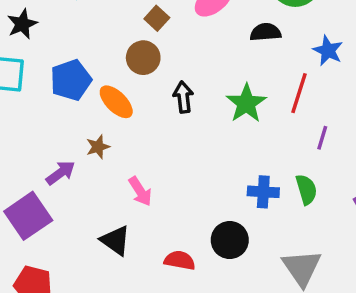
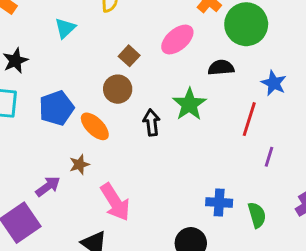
green star: (246, 103) -> (189, 104), moved
green semicircle: (306, 189) -> (257, 215), moved
pink arrow: (140, 191) -> (115, 202), size x1.5

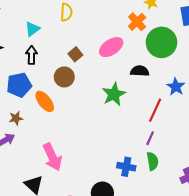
black arrow: (152, 122) -> (31, 55), moved
purple line: (269, 157) -> (150, 138), moved
brown star: (79, 164) -> (16, 118), moved
green semicircle: (257, 215) -> (153, 161), moved

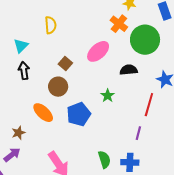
blue pentagon: (19, 85) -> (79, 114), moved
green star: (114, 94) -> (108, 96), size x0.6
purple line: (150, 138) -> (138, 133), moved
green semicircle: (153, 161) -> (104, 159), moved

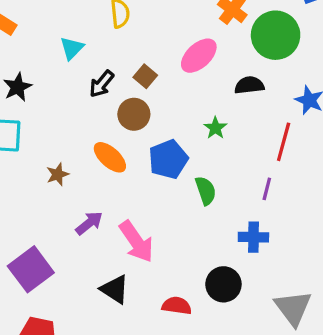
black arrow: (24, 71) -> (102, 84), moved, turned -132
brown star: (18, 133) -> (58, 174), moved
purple arrow: (12, 155) -> (89, 223), moved
green semicircle: (104, 159) -> (206, 191), moved

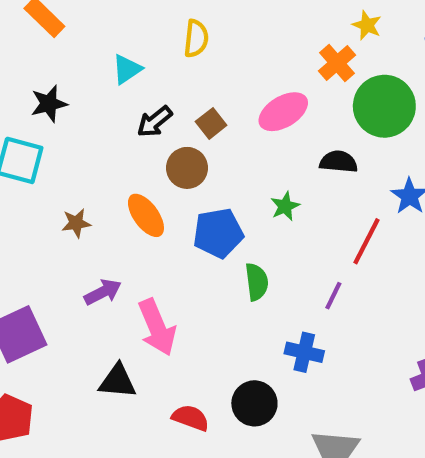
black triangle: (115, 289) -> (118, 381), turned -40

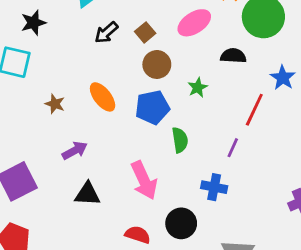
brown circle: (187, 168) -> (157, 64), moved
brown star: (76, 223) -> (55, 104), turned 30
pink arrow: (157, 327) -> (144, 180), moved
black triangle: (118, 381) -> (87, 194), moved

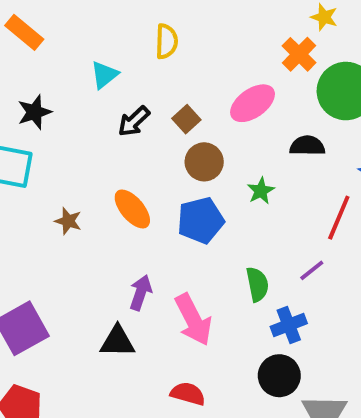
green semicircle: (180, 140) -> (257, 284), moved
purple line: (233, 148) -> (312, 270), turned 30
purple arrow: (75, 151) -> (141, 293), moved, turned -40
blue cross: (214, 187) -> (289, 325), turned -30
black circle: (181, 223) -> (279, 376), moved

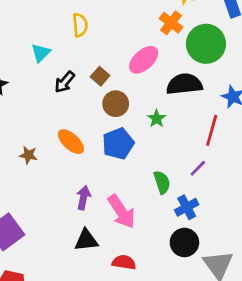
black semicircle: (307, 146) -> (184, 84), size x1.5
black triangle: (117, 341) -> (86, 240), moved

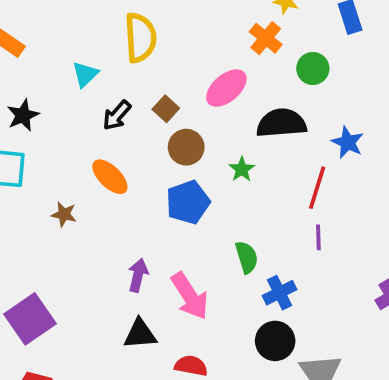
yellow semicircle: (80, 25) -> (140, 38), size x1.5
green circle: (206, 44) -> (313, 69), size x0.6
orange ellipse: (71, 142) -> (110, 177), moved
purple line: (198, 168) -> (318, 237), moved, turned -48

